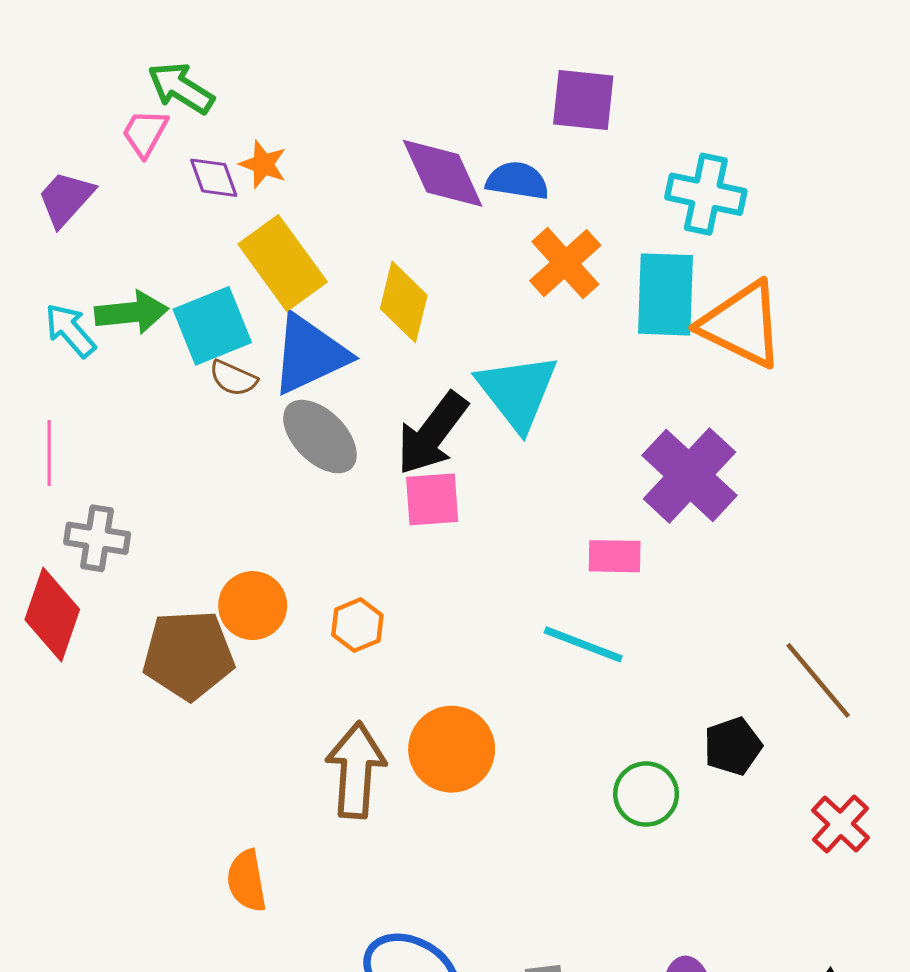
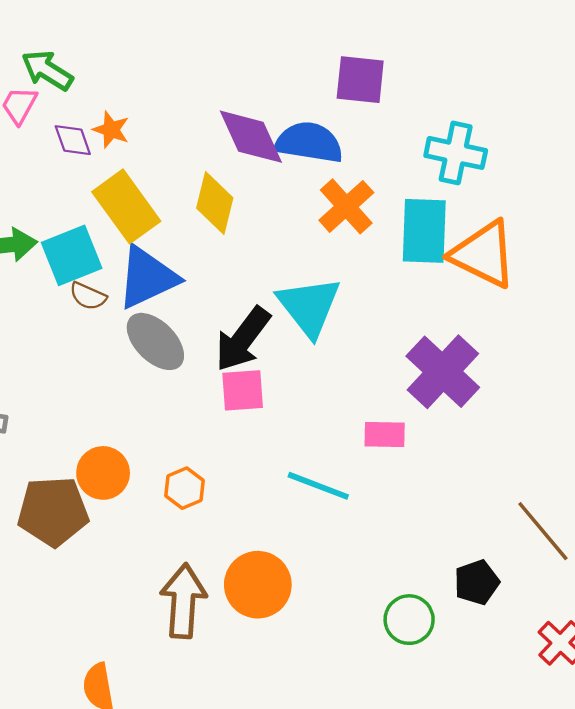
blue semicircle: (517, 181) -> (309, 142), size x1.4
yellow diamond: (404, 302) -> (215, 203), moved
cyan line: (583, 644) -> (318, 486), moved

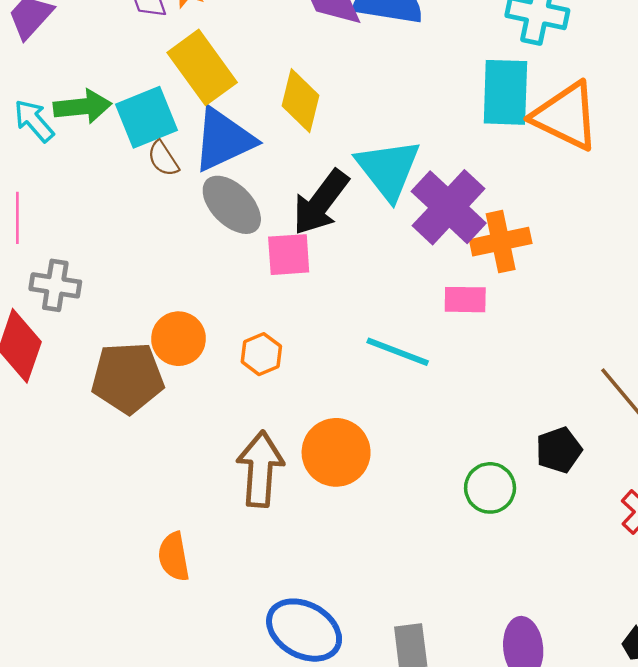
yellow diamond: (215, 203) -> (300, 101), moved
orange cross: (346, 206) -> (501, 242), moved, turned 30
brown semicircle: (88, 296) -> (163, 159), turned 33
purple cross: (443, 372) -> (449, 207), moved
pink square: (243, 390) -> (289, 255), moved

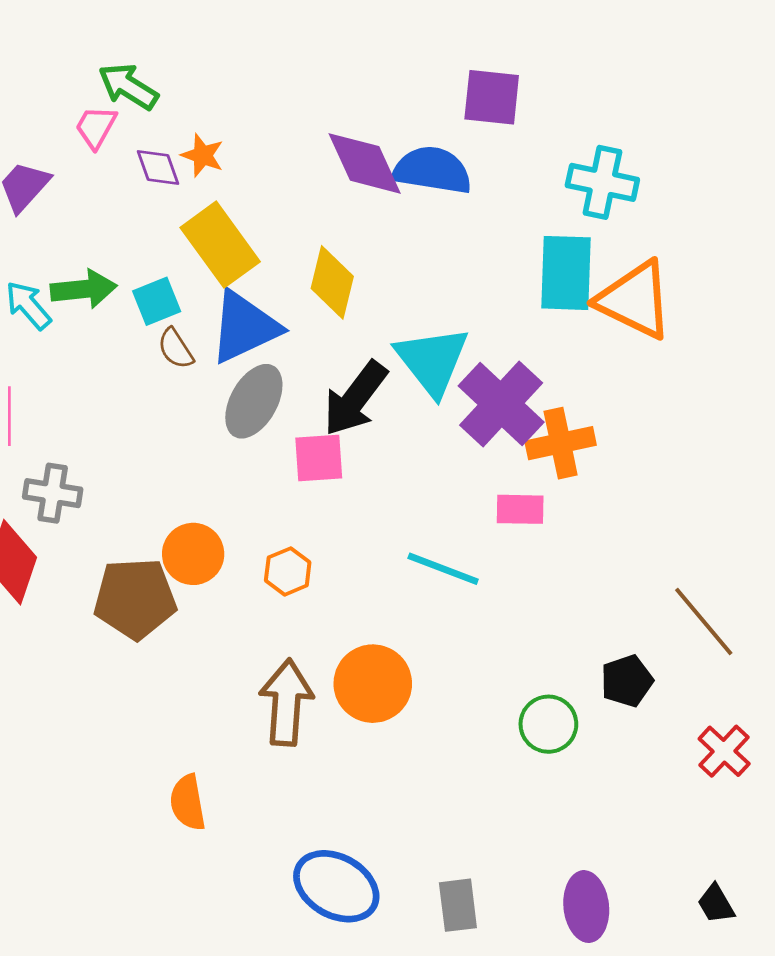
cyan square: (147, 117) -> (157, 301), size x0.7
gray ellipse: (232, 205) -> (254, 401), turned 74

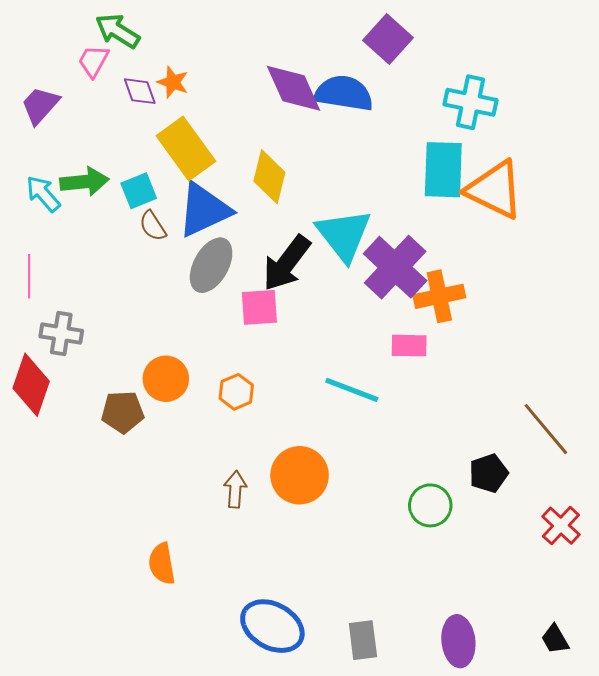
purple square: (492, 97) -> (388, 39), turned 36
brown pentagon: (135, 598) -> (123, 412), size x0.7
brown arrow: (286, 703) -> (235, 489), size x0.6

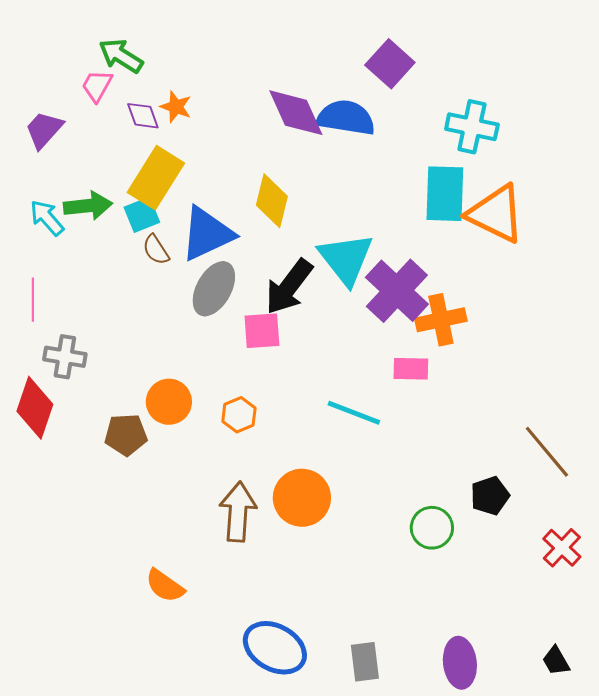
yellow rectangle: (186, 149) -> (156, 178), moved, turned 68
brown arrow: (235, 489) -> (238, 512), size x1.6
orange semicircle: (162, 564) -> (165, 586), turned -45

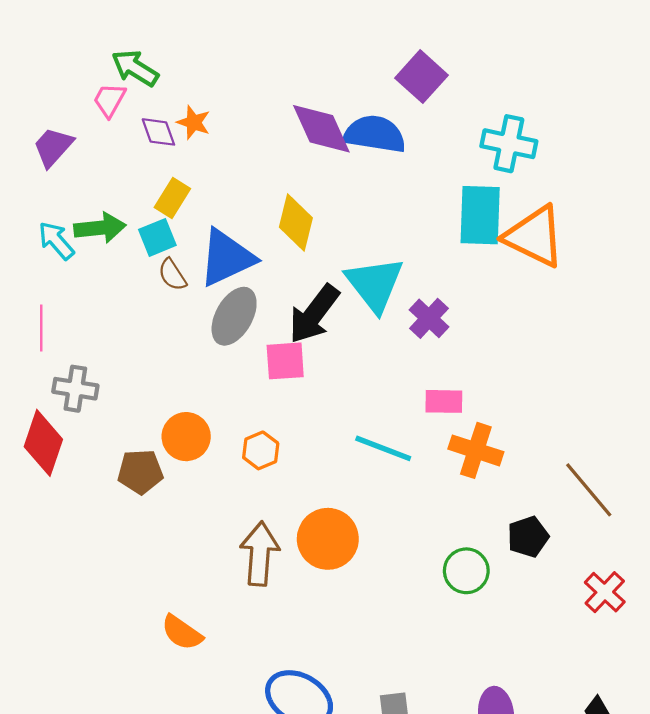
yellow rectangle: (156, 178) -> (172, 198), size x0.6
purple cross: (397, 291) -> (429, 318), size x0.6
orange cross: (441, 320) -> (476, 450), moved, turned 30

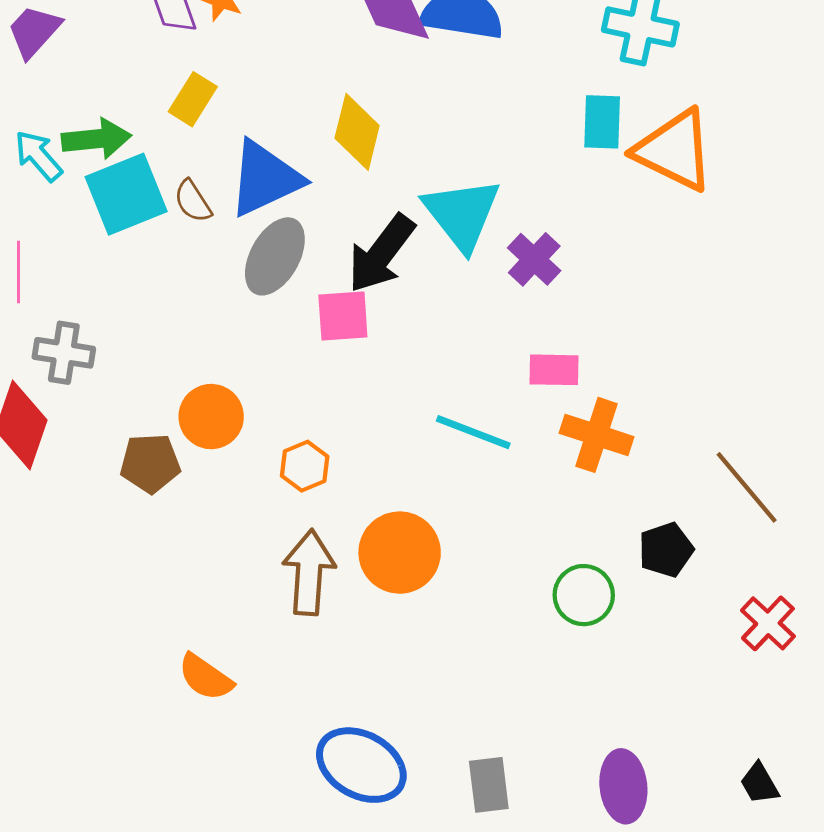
cyan rectangle: (480, 215) -> (602, 122), size x0.7
cyan square: (157, 237) -> (126, 194), moved, size x1.6
orange hexagon: (261, 450) -> (305, 466), moved

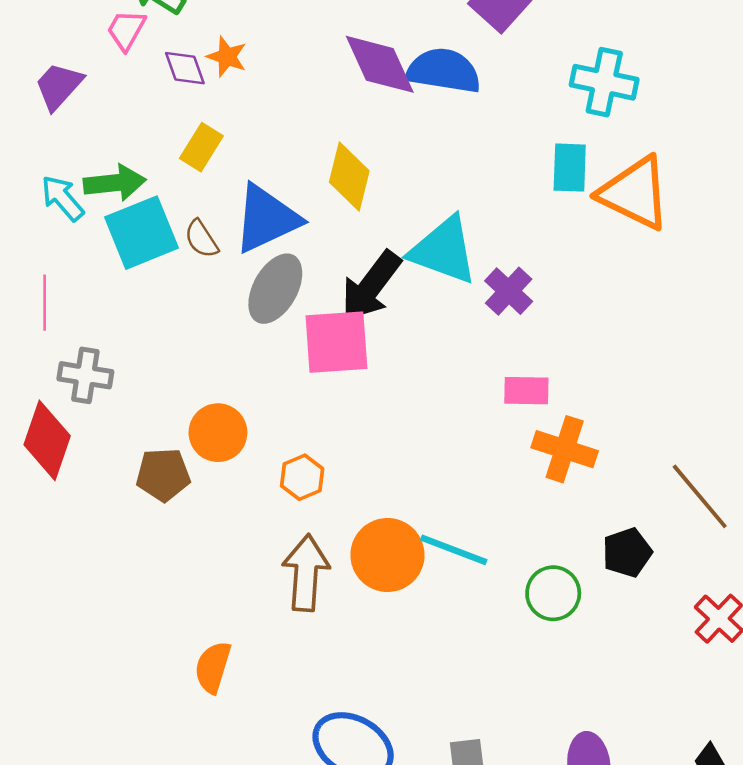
cyan triangle: (462, 214) -> (444, 250), turned -32
pink square: (343, 316) -> (336, 342), size x1.4
cyan line: (473, 432) -> (454, 550), moved
orange semicircle: (205, 677) -> (213, 667), turned 72

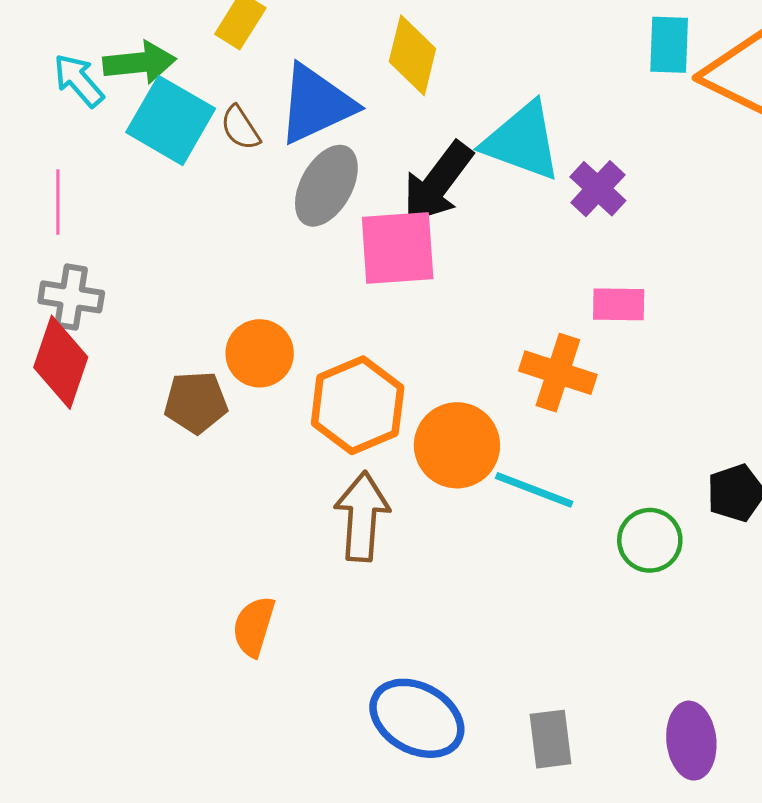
cyan square: (141, 233) -> (171, 120), turned -38
gray cross: (85, 375) -> (71, 297), moved
orange cross: (565, 449) -> (558, 373), moved
orange hexagon: (302, 477) -> (358, 405), size x1.8
orange circle: (387, 555) -> (457, 445), moved

